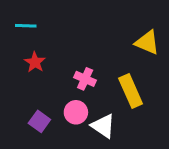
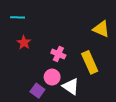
purple square: (39, 121) -> (37, 91), moved

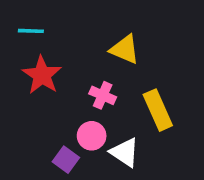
yellow triangle: (101, 29) -> (125, 49), moved
red star: (24, 43) -> (42, 75), size x1.5

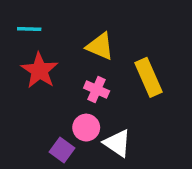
yellow triangle: (125, 49) -> (100, 46), moved
yellow rectangle: (158, 110) -> (148, 77), moved

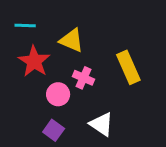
yellow triangle: (100, 46) -> (72, 40), moved
pink circle: (86, 128) -> (58, 94), moved

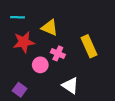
red star: (34, 61) -> (24, 42), turned 30
purple square: (54, 130) -> (20, 90), moved

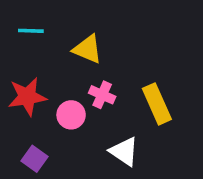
red star: (24, 42) -> (27, 97), moved
yellow rectangle: (89, 46) -> (157, 104), moved

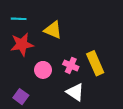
pink cross: (102, 95) -> (71, 65), moved
red star: (27, 97) -> (22, 44), moved

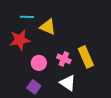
cyan line: (19, 19) -> (27, 17), moved
purple square: (21, 97) -> (34, 87), moved

